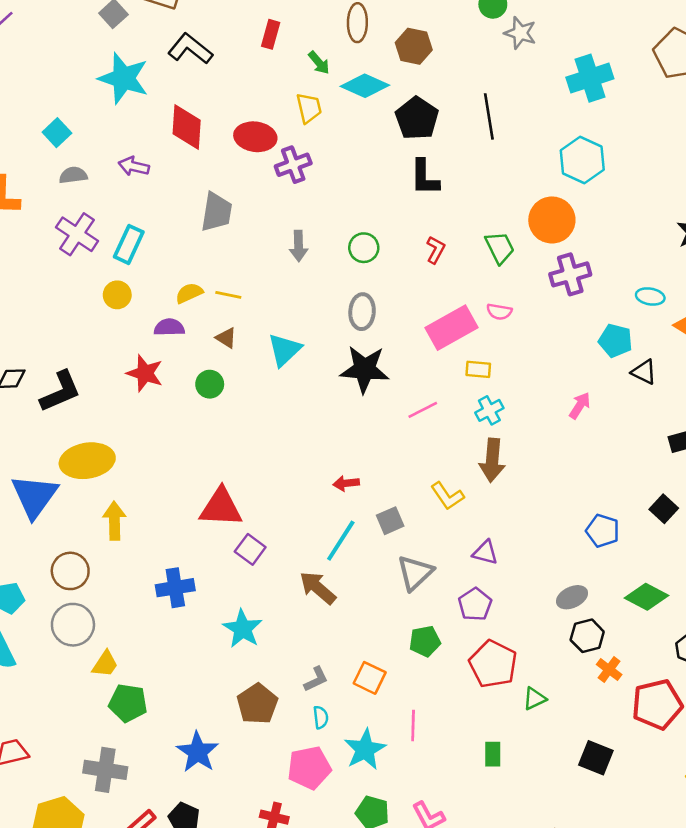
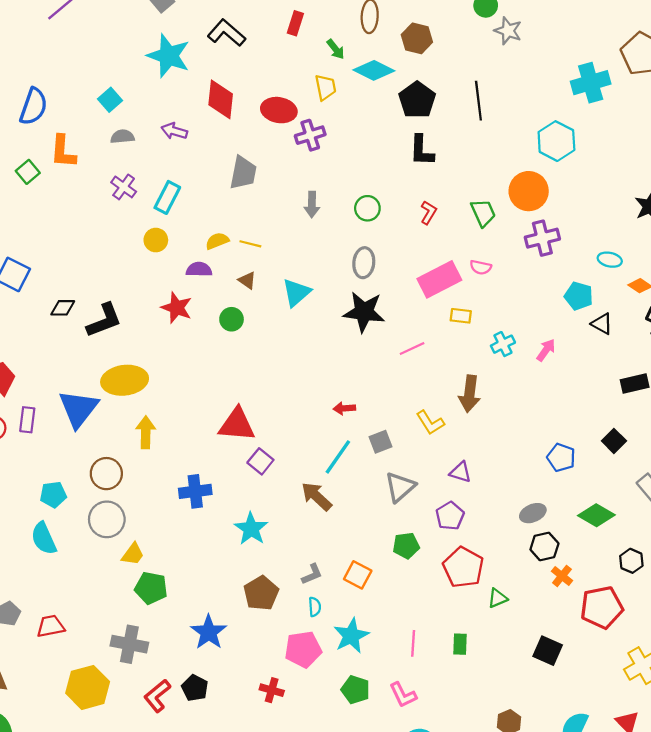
cyan cross: (590, 78) -> (591, 83), moved
purple cross: (77, 234) -> (124, 187), size x0.7
cyan cross: (489, 410) -> (503, 344), moved
pink line: (413, 726) -> (413, 643), moved

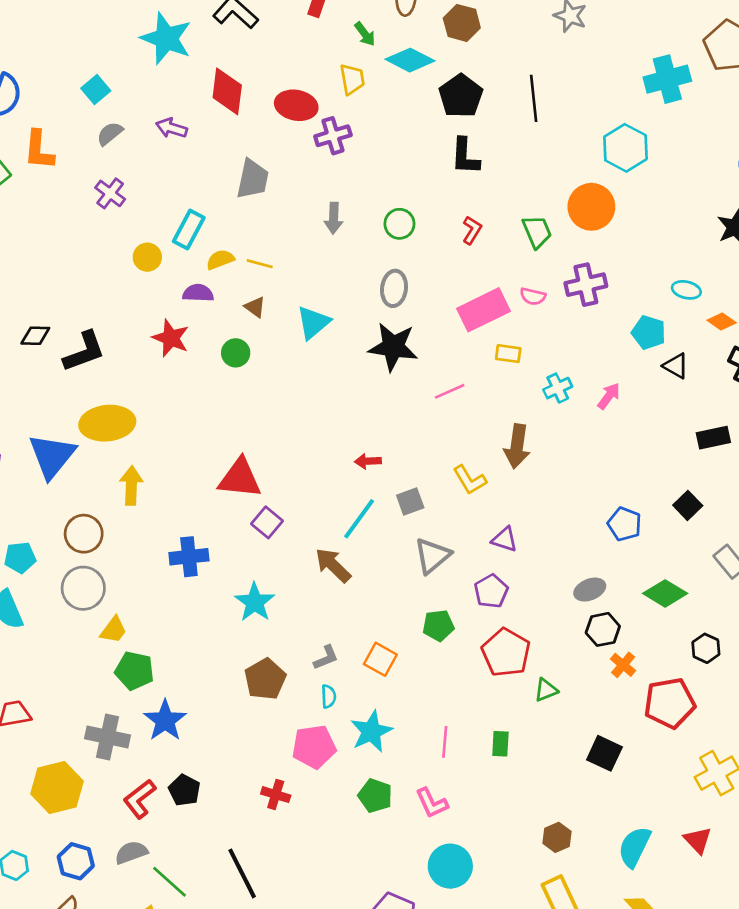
gray semicircle: (122, 137) -> (110, 134), turned -35
cyan rectangle: (167, 197) -> (189, 230), moved
purple cross: (542, 238) -> (586, 285), moved
blue star: (209, 632) -> (165, 720), moved

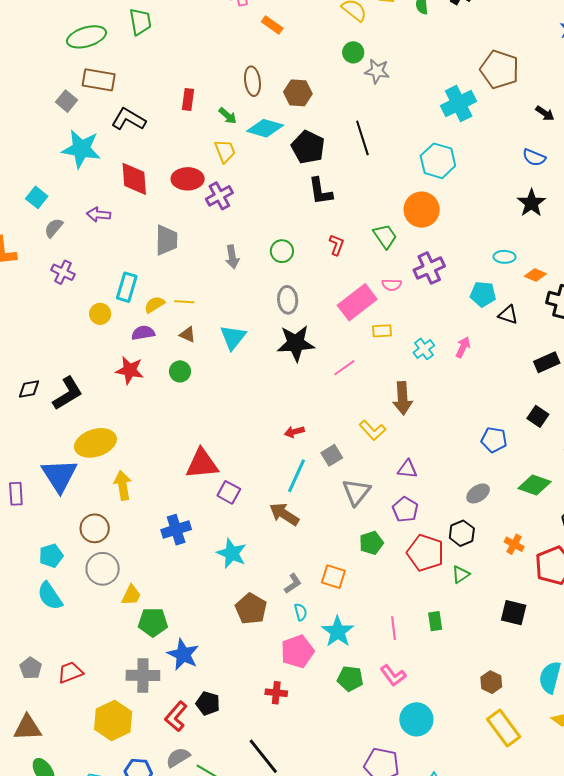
black hexagon: (603, 629) -> (462, 533), moved

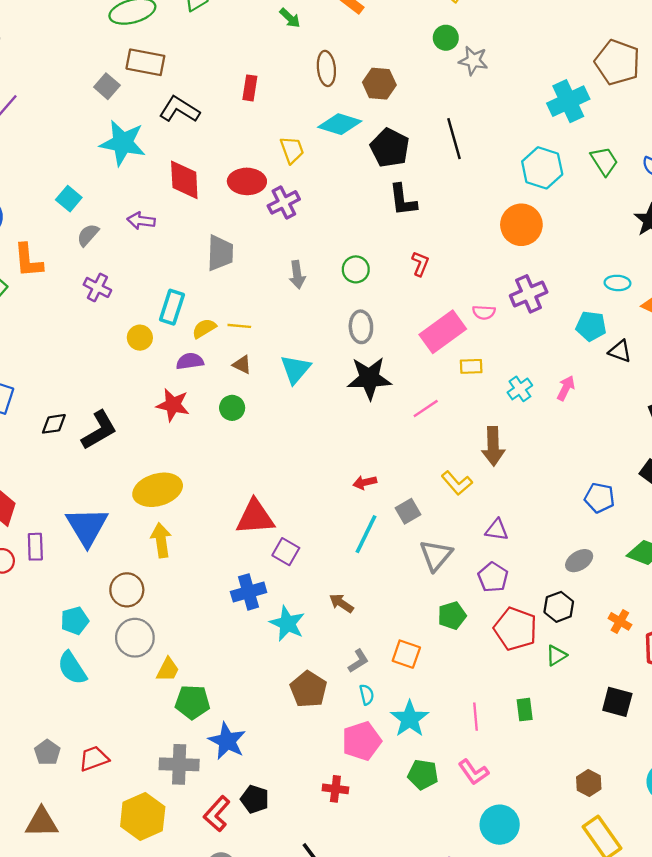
green arrow: (228, 116) -> (290, 18), moved
green trapezoid: (385, 236) -> (604, 161), moved
yellow ellipse: (95, 443) -> (158, 490), moved
brown arrow: (284, 514) -> (341, 603), moved, size x0.7
blue cross: (176, 530) -> (249, 592), moved

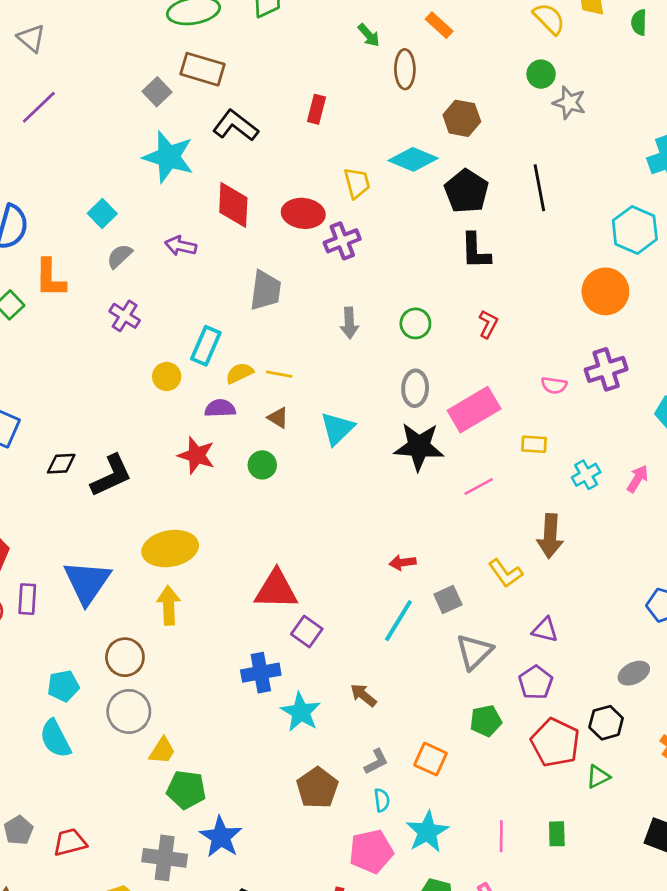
brown ellipse: (326, 68) -> (405, 69), moved
pink rectangle: (443, 332) -> (474, 410), moved

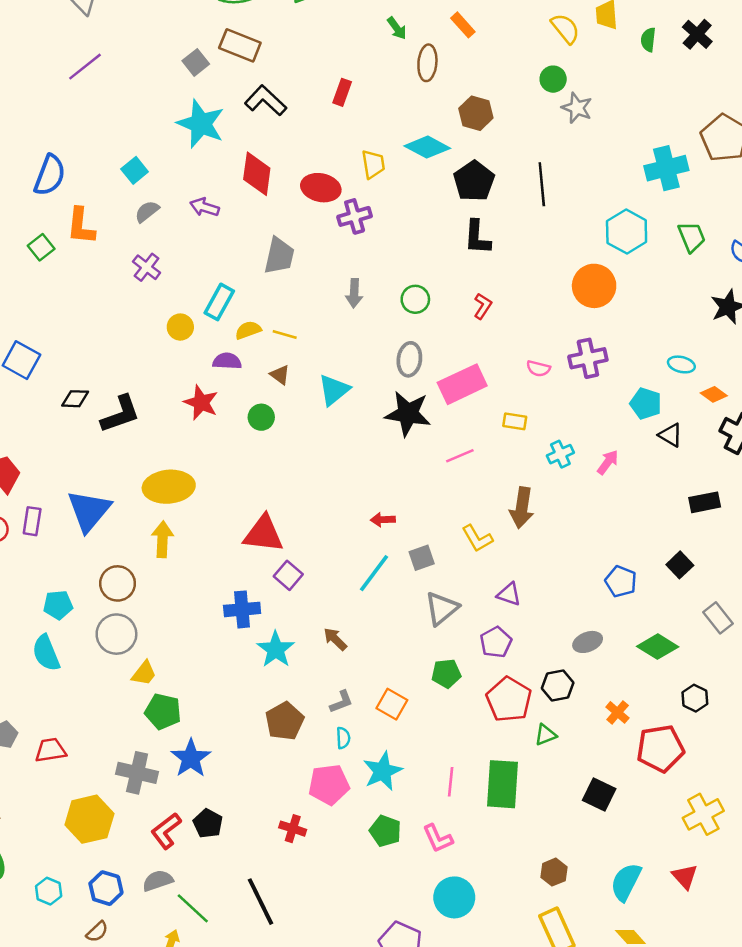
green rectangle: (557, 834) -> (502, 784), size x2.0

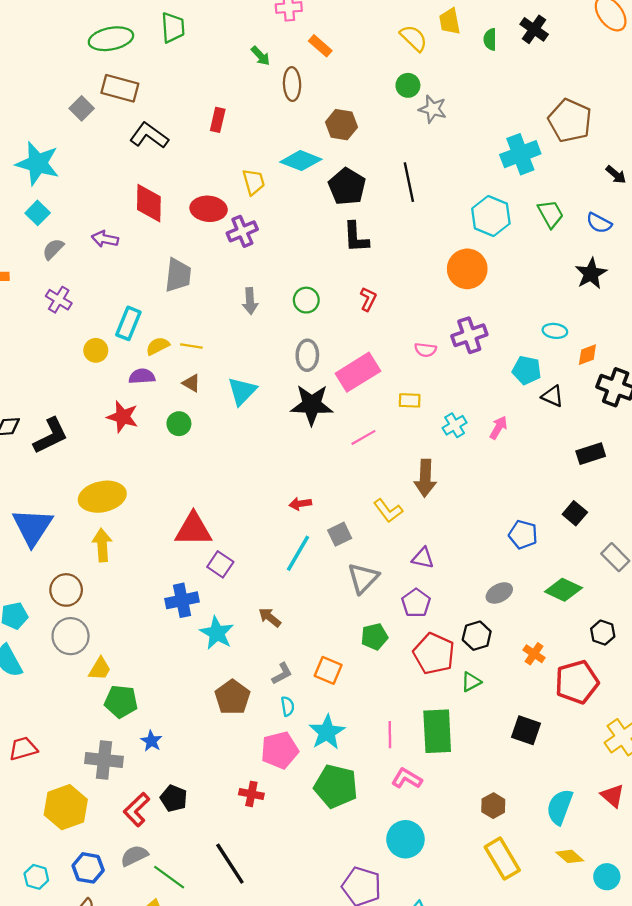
cyan star: (201, 124) -> (38, 163), moved
orange diamond: (714, 394) -> (587, 355), turned -50
blue star: (191, 758) -> (151, 741), size x0.6
green pentagon: (385, 831) -> (336, 786), size x1.5
pink L-shape: (438, 838) -> (407, 778), moved, turned 152

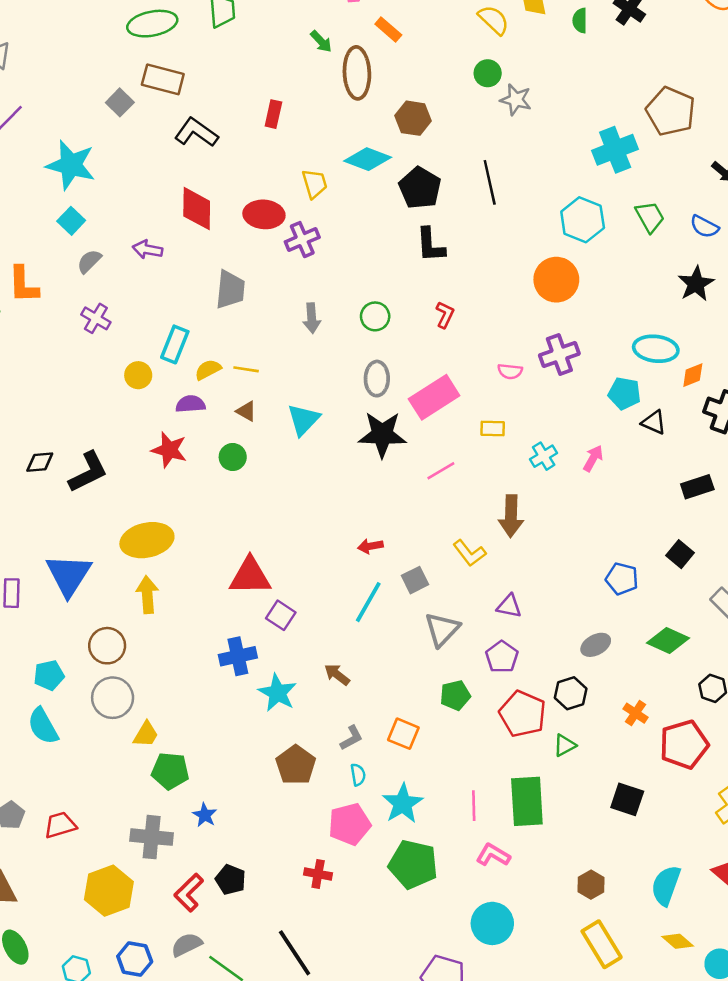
brown ellipse: (292, 84) -> (357, 73), size x1.4
cyan ellipse: (555, 331) -> (656, 349), size x1.6

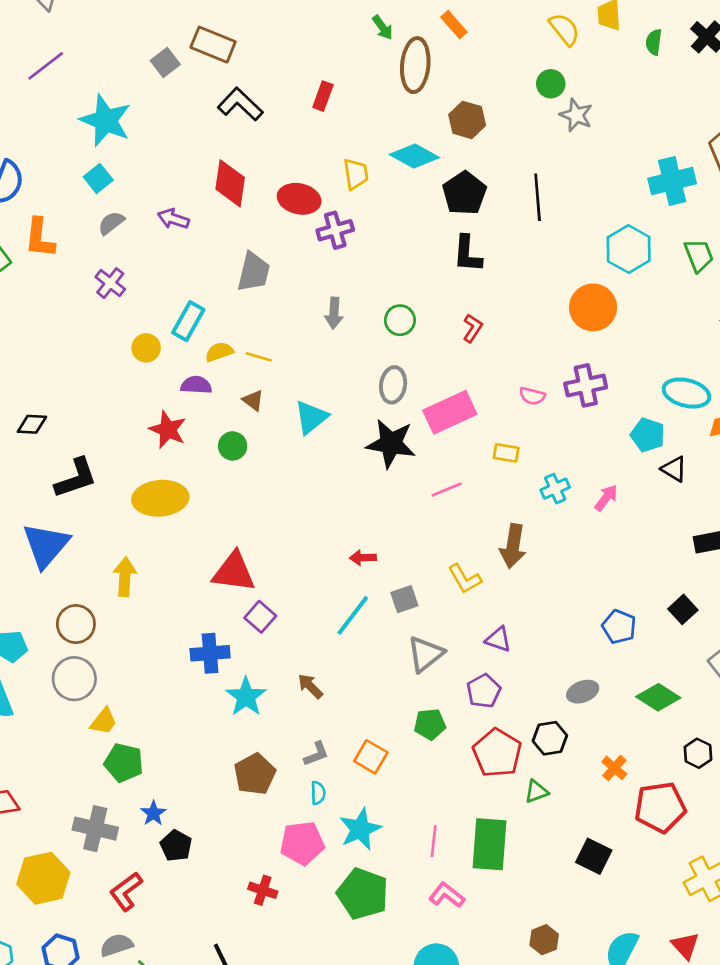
black L-shape: (88, 472) -> (76, 478), moved
yellow ellipse: (147, 540) -> (160, 498), moved
black pentagon: (231, 880) -> (176, 846), moved

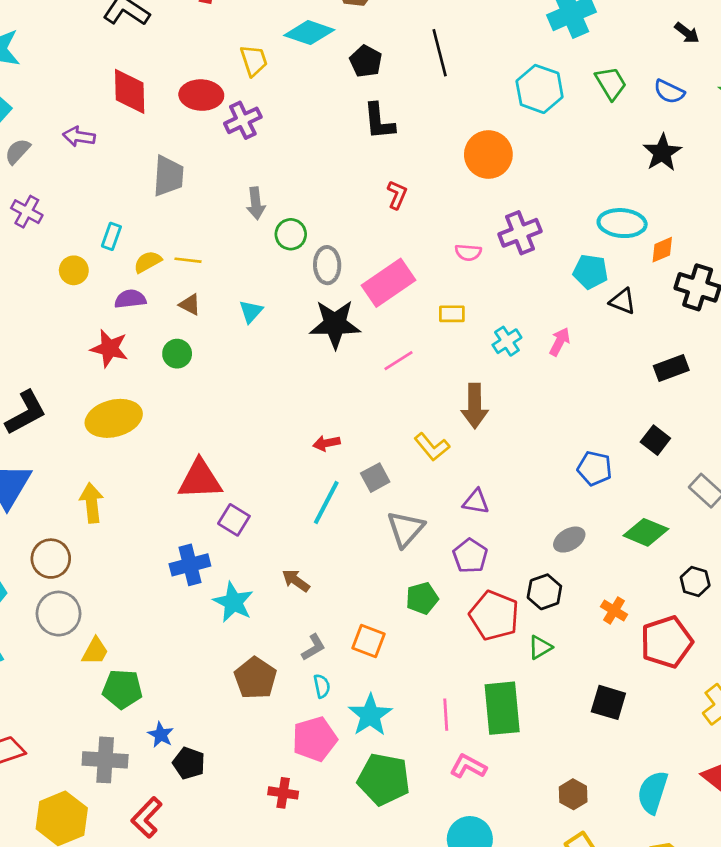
black pentagon: (464, 193) -> (366, 61), size x0.7
orange circle: (593, 307) -> (488, 155), moved
green circle: (400, 320) -> (291, 234), moved
cyan rectangle: (188, 321) -> (111, 236), size x0.7
cyan triangle: (311, 417) -> (251, 311), size x0.7

